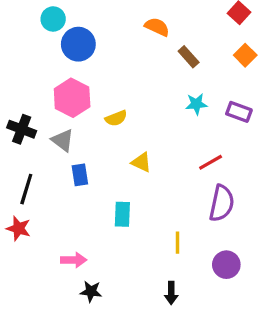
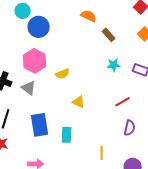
blue rectangle: (80, 175) -> (40, 125), moved, size x1.6
purple semicircle: (222, 203) -> (130, 128), size x0.7

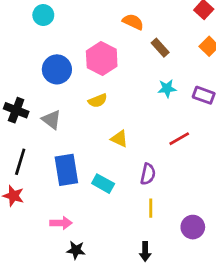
blue circle: (39, 27) -> (57, 69), moved
pink hexagon: (35, 61) -> (102, 59), moved
purple semicircle: (130, 128) -> (148, 174), moved
cyan rectangle: (67, 135) -> (103, 184), turned -63

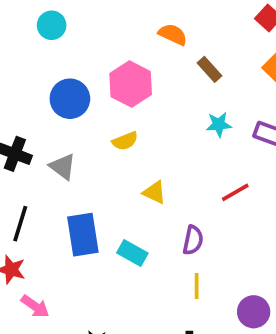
pink arrow: (61, 223) -> (35, 306), moved, turned 35

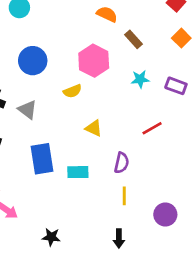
pink hexagon: (131, 84) -> (94, 61), moved
cyan rectangle: (132, 253) -> (78, 172), turned -30

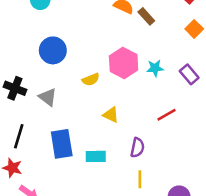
brown rectangle: (134, 39) -> (146, 16), moved
pink hexagon: (94, 61) -> (124, 63), moved
purple rectangle: (176, 86) -> (189, 74), turned 30

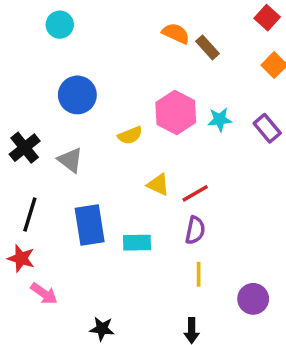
black cross: (15, 88) -> (25, 148), turned 30
red line: (166, 115) -> (195, 193), moved

